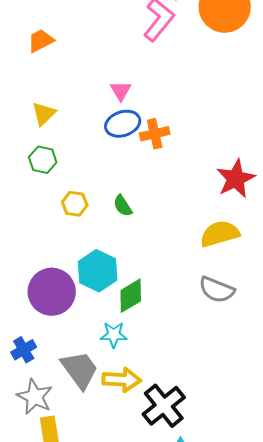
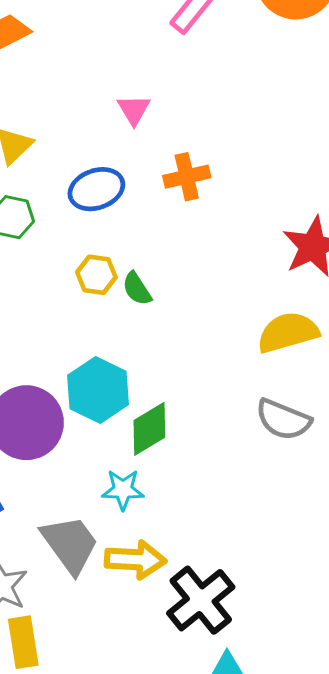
blue ellipse: (123, 124) -> (96, 189), moved
yellow hexagon: (75, 204) -> (96, 275), moved

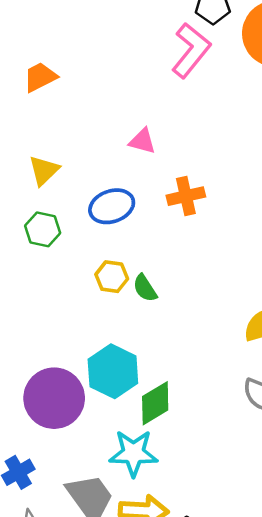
pink triangle: (134, 110) -> (142, 141), turned -44
cyan star: (123, 490) -> (133, 453), size x1.4

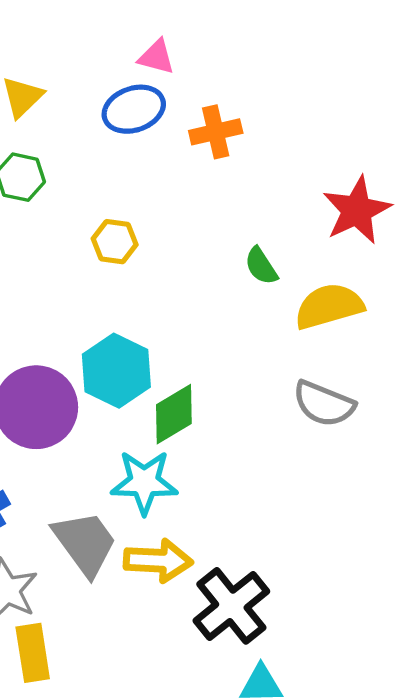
blue ellipse: (112, 206) -> (134, 109), moved
green semicircle: (145, 288) -> (261, 266), moved

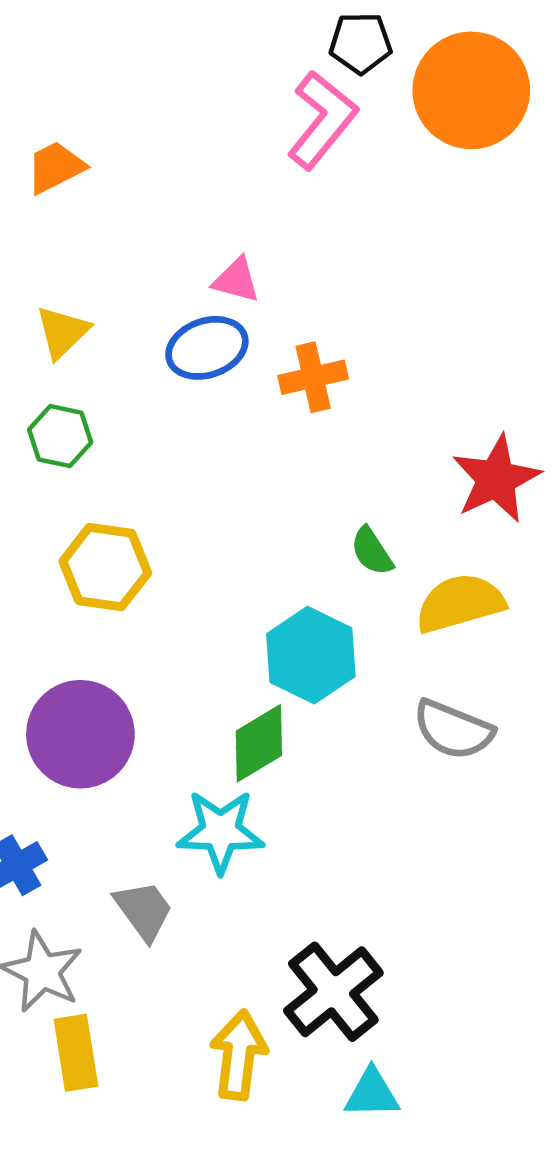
yellow hexagon: (115, 242) -> (105, 567), moved, size x1.5
cyan hexagon: (116, 371) -> (311, 655), moved
gray trapezoid: (85, 543) -> (144, 910), size x0.7
yellow arrow: (158, 561) -> (239, 1055), moved, turned -86

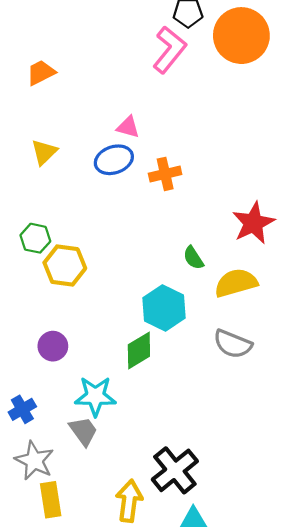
green hexagon: (60, 436) -> (35, 238), moved
purple circle: (80, 734) -> (53, 346), size x0.6
cyan star: (220, 831) -> (95, 396), moved

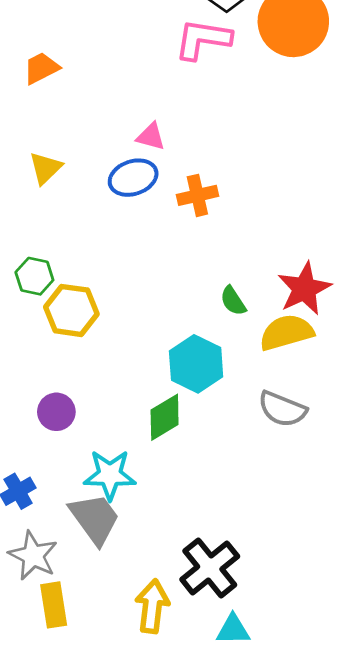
pink L-shape: (169, 50) -> (203, 39), turned -120
red star: (253, 223) -> (304, 289), moved
gray trapezoid: (83, 431) -> (95, 519), size x1.4

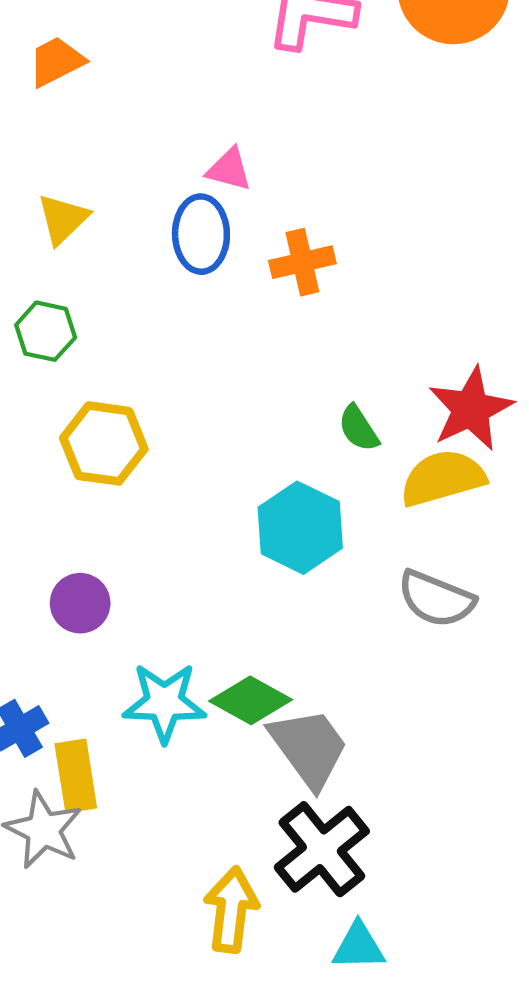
blue ellipse: (133, 178) -> (201, 234), turned -72
green hexagon: (34, 276) -> (46, 331), moved
green diamond: (165, 417) -> (251, 700), moved, turned 60
gray trapezoid: (95, 519) -> (309, 748), moved
yellow rectangle: (54, 605) -> (76, 776), moved

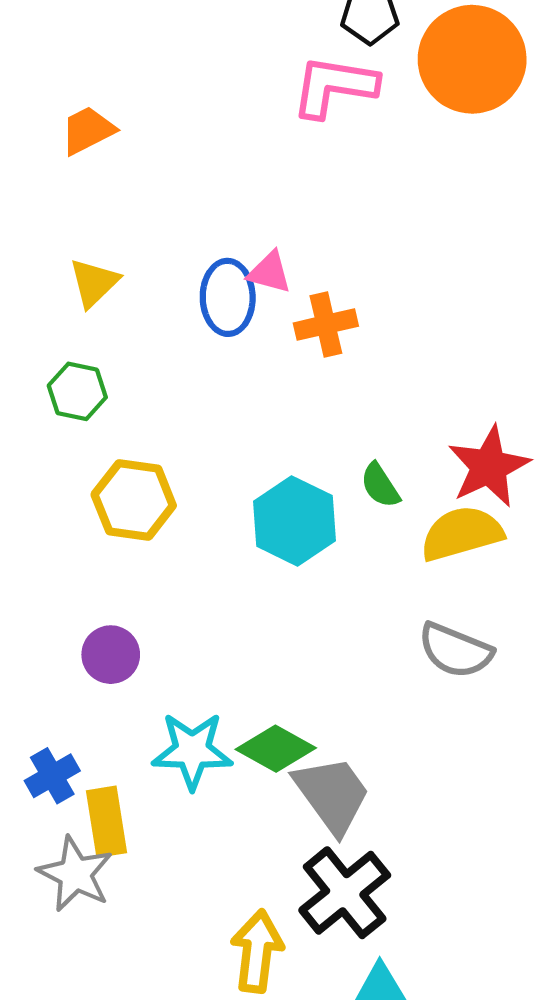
pink triangle: (229, 169) -> (269, 272), moved
cyan hexagon: (300, 528) -> (295, 521), moved

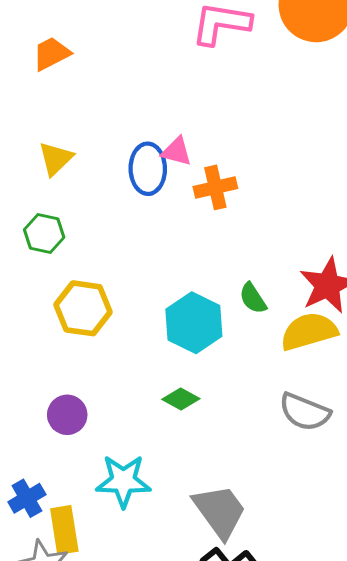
green diamond: (276, 749) -> (181, 399), moved, size x0.7

